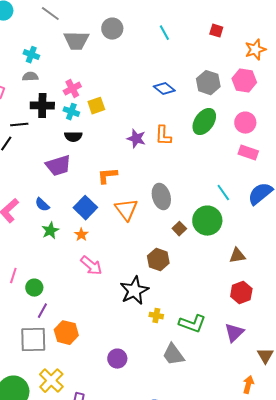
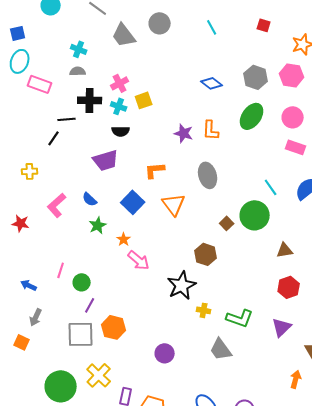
gray trapezoid: (76, 41) -> (124, 35), turned 52
gray ellipse: (161, 197) -> (208, 175), moved
orange star: (81, 235) -> (124, 239), moved

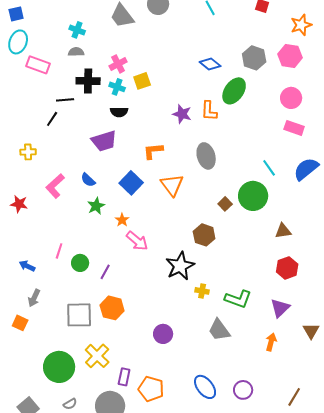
green ellipse: (252, 116) -> (234, 91), moved
purple line: (90, 305) -> (105, 272), moved
orange arrow: (296, 379) -> (271, 342), moved

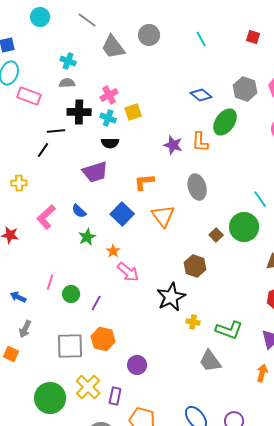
purple circle: (163, 334) -> (137, 365), moved
purple rectangle: (124, 377) -> (115, 396), moved

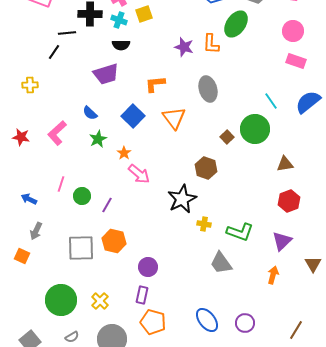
pink L-shape: (46, 217) -> (57, 133), moved
yellow cross: (88, 387) -> (100, 301), moved, size x0.7
purple rectangle: (115, 396) -> (142, 295), moved

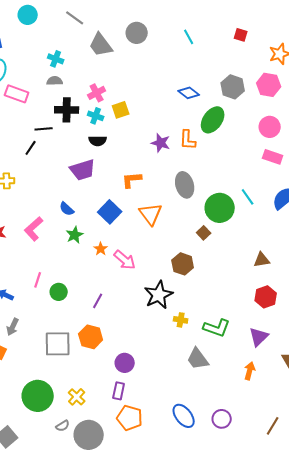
green circle: (255, 129) -> (220, 208), moved
pink arrow: (139, 174) -> (125, 260), moved
purple line: (107, 205) -> (98, 301), moved
gray semicircle: (72, 337) -> (63, 426), moved

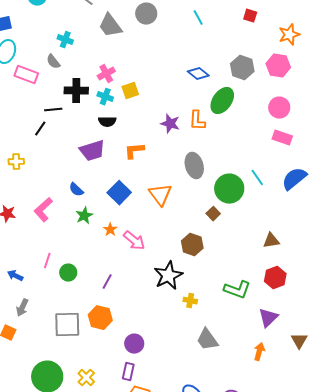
gray semicircle: (55, 81) -> (53, 62), moved, turned -126
orange L-shape: (132, 180) -> (134, 151), moved
green L-shape: (217, 328) -> (237, 290), moved

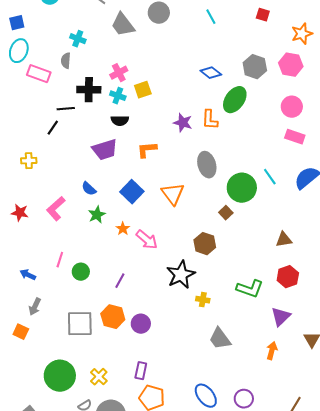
gray semicircle: (53, 62) -> (66, 61), turned 42
purple circle: (134, 344) -> (141, 324), moved

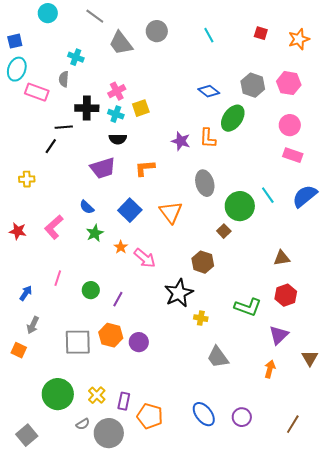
orange star: (302, 34) -> (299, 39), moved
green circle: (81, 272) -> (91, 290), moved
blue arrow: (28, 275) -> (26, 293), turned 98
purple rectangle: (141, 371) -> (124, 401), moved

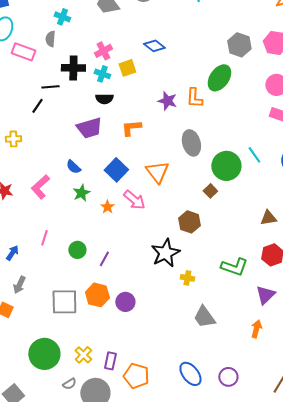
blue diamond: (209, 91) -> (154, 46), moved
pink arrow: (145, 258) -> (134, 200), moved

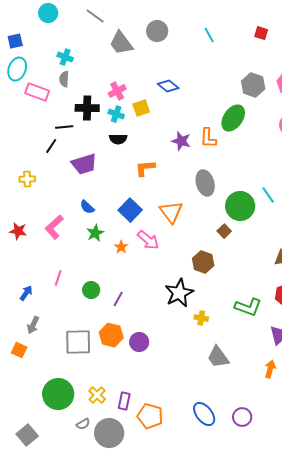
cyan cross: (62, 17) -> (65, 57), moved
purple trapezoid: (89, 128) -> (84, 164), moved

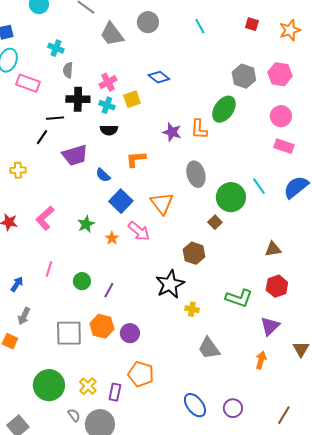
gray semicircle: (64, 79) -> (68, 70), moved
blue semicircle: (87, 207) -> (103, 175), moved
orange pentagon: (150, 416) -> (141, 374), moved
gray semicircle: (83, 424) -> (74, 415), turned -96

